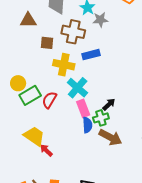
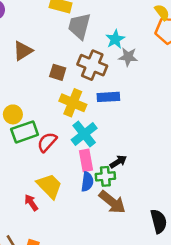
brown triangle: (28, 20) -> (23, 51), moved, turned -42
yellow trapezoid: (34, 136) -> (49, 186), moved

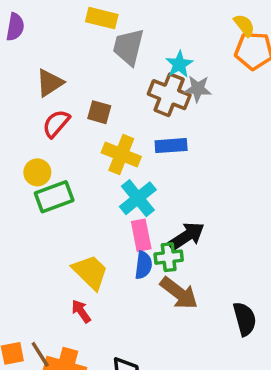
brown cross: (92, 65) -> (169, 95), moved
red semicircle: (47, 142) -> (56, 124), moved
black arrow: (118, 162) -> (186, 236), size x1.5
red arrow: (31, 203) -> (81, 311), moved

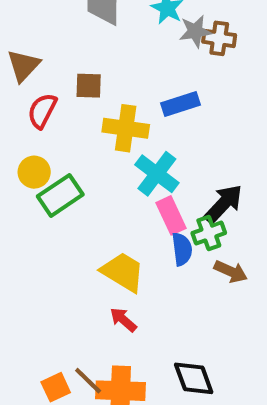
brown cross: (169, 95) -> (219, 38), moved, size x0.7
brown arrow: (179, 293) -> (231, 272), size x0.7

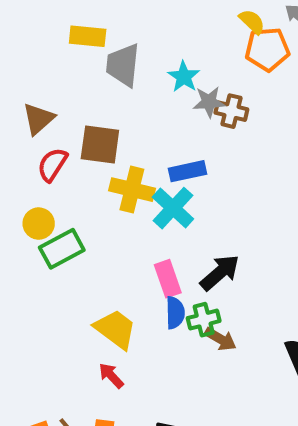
brown square: (89, 86) -> (100, 145), size x1.5
cyan cross: (157, 174) -> (173, 208), moved
green cross: (209, 233) -> (204, 320), moved

